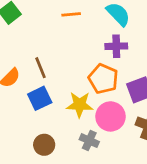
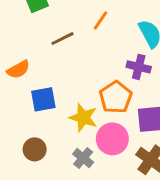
orange line: (71, 14) -> (101, 20), turned -66
brown line: (41, 68) -> (62, 39), moved, turned 70

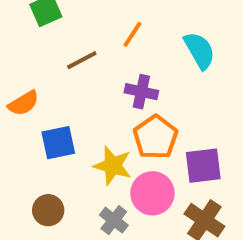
purple cross: (139, 67) -> (141, 92), moved

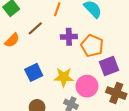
orange semicircle: (24, 103) -> (12, 40), moved
orange pentagon: (155, 137) -> (92, 46), moved

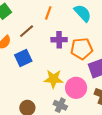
orange pentagon: (92, 46) -> (82, 49), turned -30
blue square: (34, 72) -> (23, 58), moved

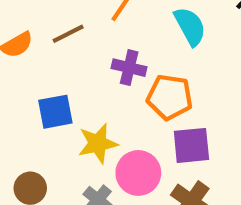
blue square: (23, 58) -> (55, 112), moved
yellow star: (54, 79) -> (98, 143), turned -30

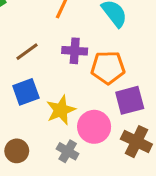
brown line: (68, 34) -> (27, 52), moved

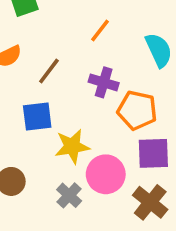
brown line: (27, 52) -> (49, 71), turned -30

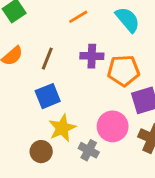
orange line: (100, 31) -> (78, 17), turned 36
yellow star: (72, 146) -> (62, 128), moved

